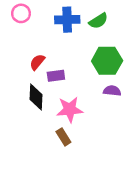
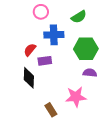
pink circle: (21, 13) -> (41, 12), moved
blue cross: (67, 20) -> (54, 35), moved
pink star: (70, 109) -> (76, 97), moved

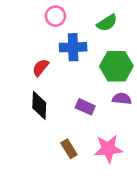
purple rectangle: (45, 61) -> (85, 107), moved, turned 32
pink star: (76, 97) -> (108, 149), moved

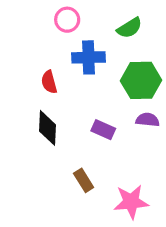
red semicircle: (41, 68) -> (49, 82), turned -54
pink star: (108, 149) -> (131, 202), moved

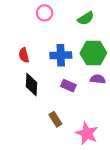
blue cross: (88, 57) -> (61, 55), moved
red semicircle: (49, 82) -> (24, 55), moved
pink star: (131, 202) -> (87, 133), turned 30

